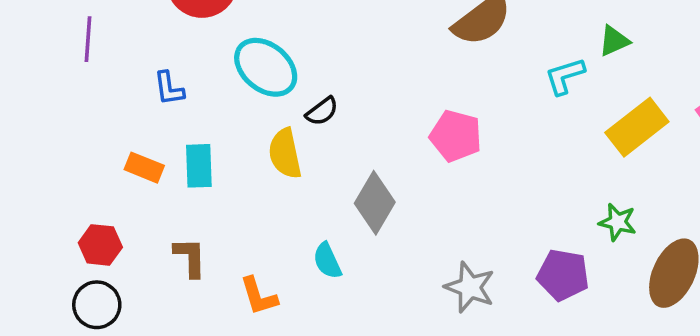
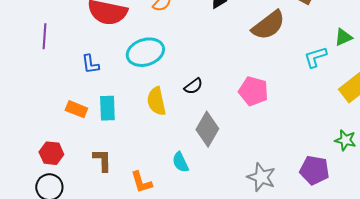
cyan ellipse: (266, 67) -> (145, 52), turned -57
black semicircle: (322, 111) -> (193, 86), moved

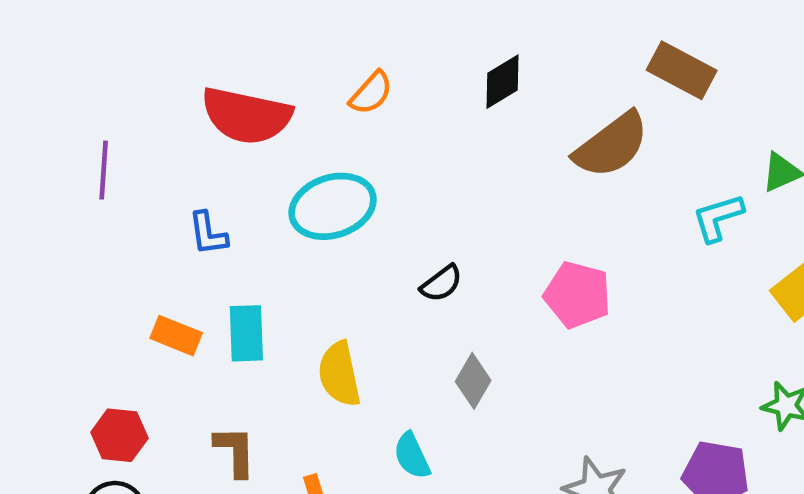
yellow semicircle: (156, 101) -> (339, 374), moved
gray diamond: (207, 129) -> (473, 381), size x0.7

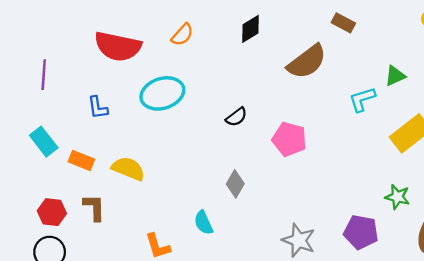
brown rectangle: (682, 70) -> (343, 23), size x0.7
black semicircle: (441, 283) -> (236, 117), moved
cyan rectangle: (246, 333) -> (44, 142), moved, turned -36
yellow semicircle: (339, 374) -> (128, 169), moved, turned 124
brown L-shape: (235, 451) -> (94, 207), moved

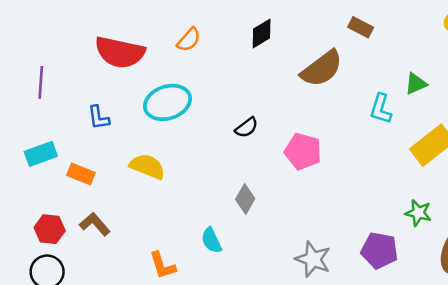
cyan L-shape: (362, 99) -> (381, 109), turned -56
cyan rectangle: (44, 142) -> (41, 154), turned -72
yellow semicircle: (128, 169) -> (147, 166), moved
brown L-shape: (94, 207) -> (95, 224), turned -40

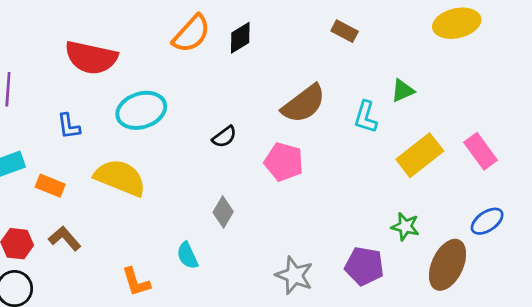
orange semicircle: (189, 40) -> (191, 34), moved, size x1.5
brown semicircle: (322, 69) -> (304, 104), moved
yellow semicircle: (147, 166) -> (120, 178), size x1.4

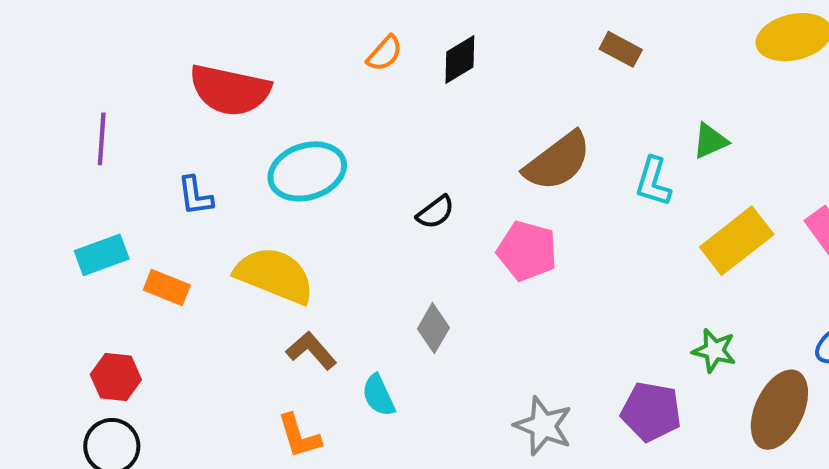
orange semicircle: (191, 34) -> (385, 53), size x0.6
brown L-shape: (65, 238) -> (311, 351), moved

